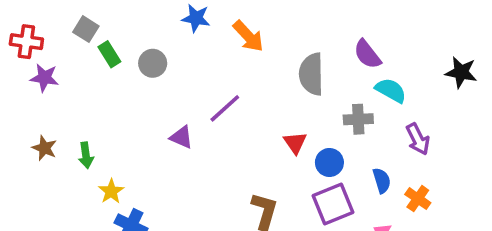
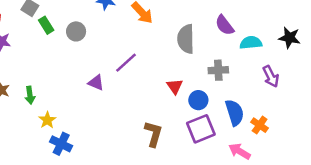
cyan semicircle: (391, 90) -> (251, 43), moved, turned -35
purple arrow: (418, 139) -> (271, 76), moved
blue semicircle: (382, 181) -> (235, 113), size x1.5

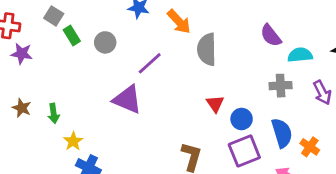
gray semicircle: (186, 39) -> (207, 49), moved
purple line: (126, 63) -> (150, 63), moved
gray cross: (218, 70) -> (281, 86), moved
purple triangle: (96, 83) -> (127, 99), size x1.6

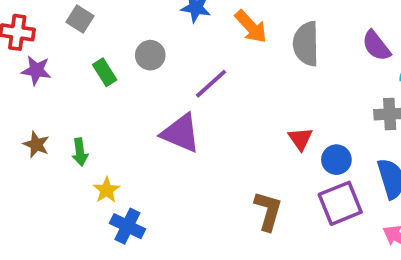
green rectangle: (72, 35) -> (105, 72), moved
gray semicircle: (207, 49) -> (306, 44), moved

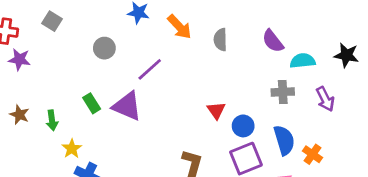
gray semicircle: (306, 44) -> (220, 40), size x0.7
green rectangle: (105, 72) -> (92, 103), moved

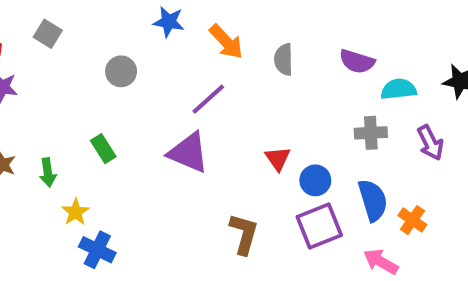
purple semicircle: (273, 41) -> (357, 61), turned -35
purple line: (150, 69) -> (208, 99), moved
purple triangle: (127, 106) -> (188, 153), moved

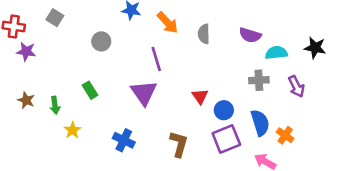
purple line: (208, 99) -> (156, 59), turned -65
purple triangle: (188, 153) -> (144, 93), turned 32
blue cross: (97, 250) -> (124, 140), moved

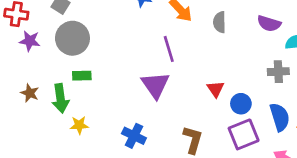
gray circle: (101, 41) -> (72, 38), moved, size x1.6
green rectangle: (90, 90) -> (82, 76), moved, turned -60
green arrow: (55, 105) -> (60, 98), size x1.5
yellow star: (72, 130) -> (79, 125), turned 30

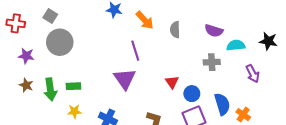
purple star: (30, 41) -> (26, 56), moved
gray cross: (278, 72) -> (212, 62), moved
green rectangle: (82, 76) -> (73, 86), moved
yellow star: (79, 125) -> (74, 111), moved

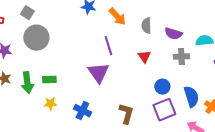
purple semicircle: (214, 31) -> (173, 34), moved
red triangle: (172, 82) -> (144, 57), moved

